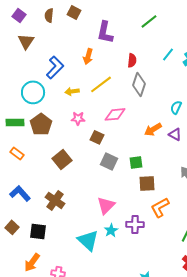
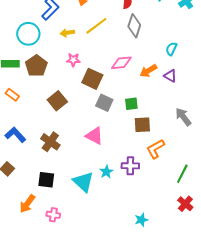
pink diamond: (115, 114) -> (121, 63), moved
brown square: (97, 137) -> (92, 79), size x1.5
pink triangle: (106, 205) -> (94, 136), moved, turned -48
black square: (38, 231) -> (46, 180), moved

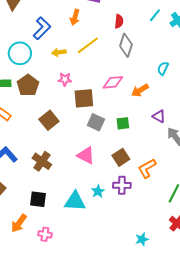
purple triangle: (170, 76) -> (159, 116), moved
brown square: (92, 79) -> (84, 98), turned -30
brown square: (142, 125) -> (121, 157), moved, turned -30
cyan triangle: (83, 182) -> (75, 201), turned -40
cyan star: (141, 220) -> (142, 239), moved

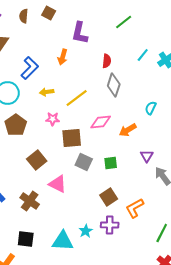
yellow line: (88, 45) -> (77, 98), moved
purple triangle: (159, 116) -> (147, 156), turned 32
pink triangle: (86, 155) -> (58, 184), moved

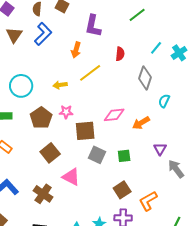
blue L-shape: (30, 68) -> (43, 34), moved
gray diamond: (114, 85) -> (145, 78), moved
yellow line: (77, 98) -> (90, 73), moved
brown pentagon: (16, 125) -> (41, 118), moved

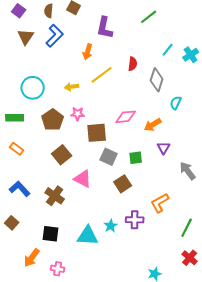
red semicircle: (120, 54) -> (133, 64), moved
purple triangle: (160, 149) -> (164, 148), moved
brown square: (122, 190) -> (123, 184), moved

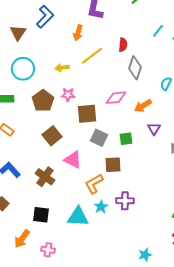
brown triangle: (26, 37) -> (18, 33), moved
gray diamond: (157, 80) -> (135, 68), moved
brown square: (123, 184) -> (113, 165), turned 30
orange L-shape: (160, 203) -> (94, 184), moved

